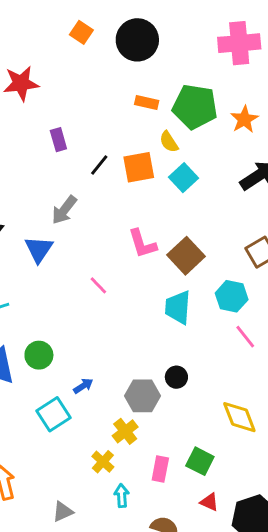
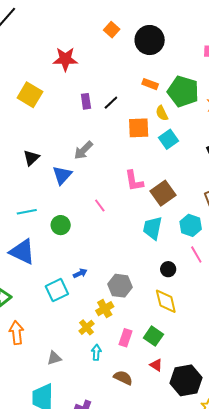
black line: (99, 165) -> (111, 103), moved
green circle: (39, 355) -> (61, 225), moved
black circle: (176, 377) -> (168, 269), moved
yellow diamond: (239, 417) -> (166, 301), moved

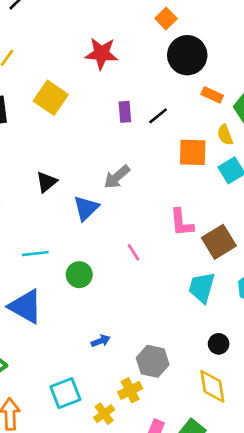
black circle: (150, 40) -> (187, 55), moved
cyan square: (57, 290) -> (65, 393), moved

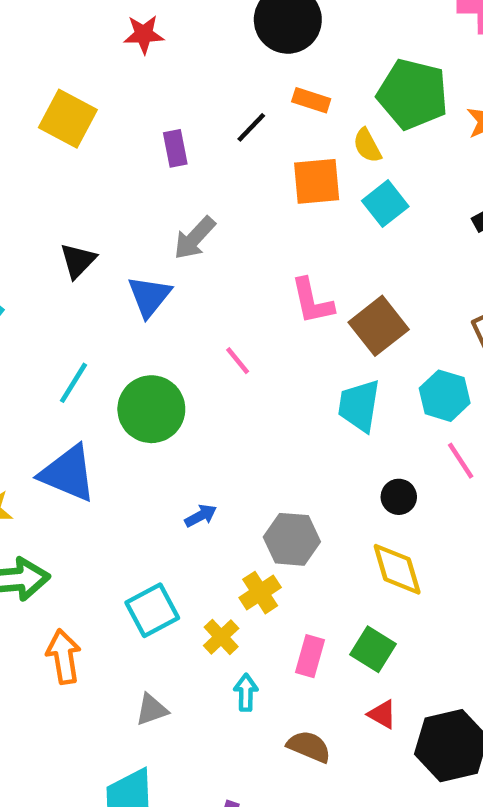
red star: (101, 54) -> (144, 34), size x0.7
orange rectangle: (212, 95) -> (311, 100), moved
purple rectangle: (125, 112) -> (175, 148), moved
cyan line: (35, 254) -> (74, 383), turned -45
green circle: (79, 275) -> (151, 409), size x1.5

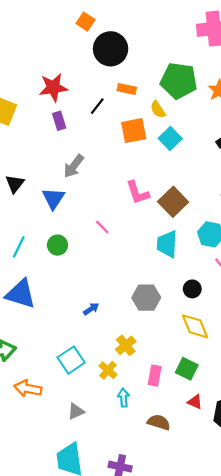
red star: (144, 34) -> (53, 87), moved, size x1.4
green circle: (151, 409) -> (57, 245), moved, size x0.6
gray hexagon: (292, 539) -> (146, 298), moved
orange arrow: (64, 657) -> (28, 388), turned -64

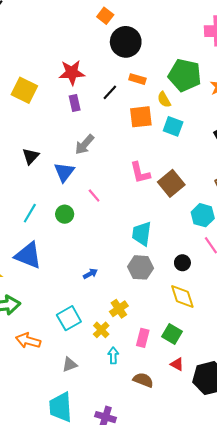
cyan square: (170, 139) -> (173, 126), turned -30
pink line: (102, 227) -> (94, 195), moved
cyan trapezoid: (167, 244) -> (142, 234), moved

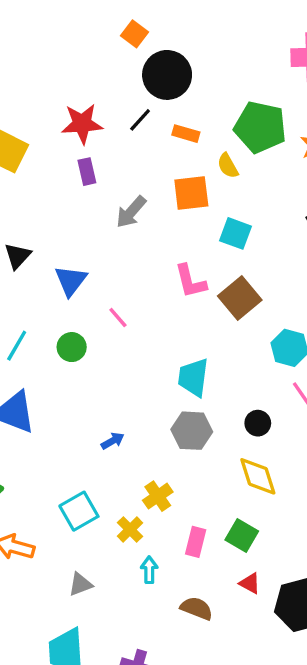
black line: (110, 92) -> (140, 120), moved
cyan square: (173, 126) -> (236, 233), moved
gray arrow: (85, 144) -> (131, 212), moved

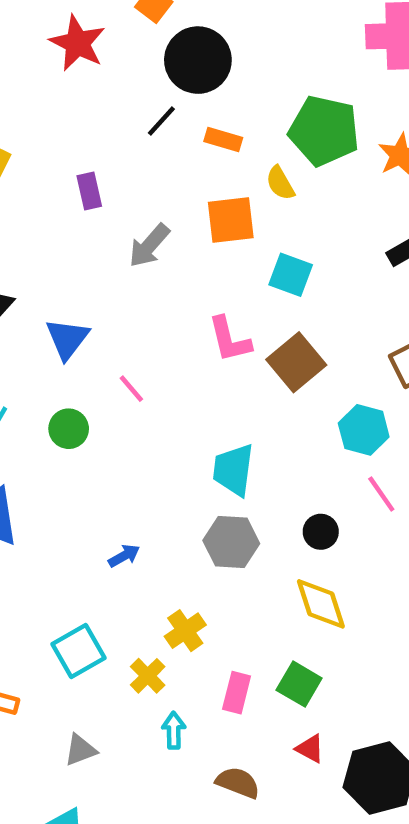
red star: (82, 124) -> (77, 43), moved, turned 30

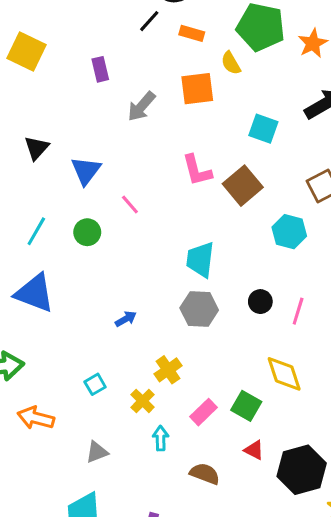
cyan square: (291, 275) -> (263, 129), moved
pink line: (381, 494) -> (298, 311), moved, turned 52
yellow diamond: (321, 604) -> (284, 374), moved
cyan square: (78, 651) -> (95, 384), size x0.6
pink rectangle: (237, 693) -> (203, 412), turned 32

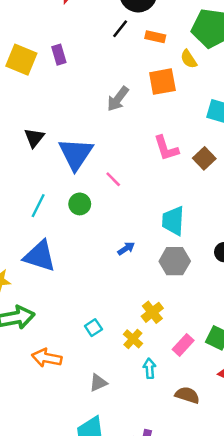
purple rectangle: (100, 69) -> (59, 55), moved
blue triangle: (86, 171) -> (76, 154), size x1.4
brown square: (243, 186) -> (204, 158), size x0.7
blue arrow: (126, 319) -> (126, 249), moved

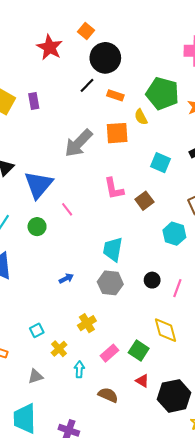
gray arrow: (118, 99) -> (79, 143), size x1.4
blue arrow: (126, 249) -> (66, 278), moved
yellow cross: (133, 339) -> (59, 349), moved

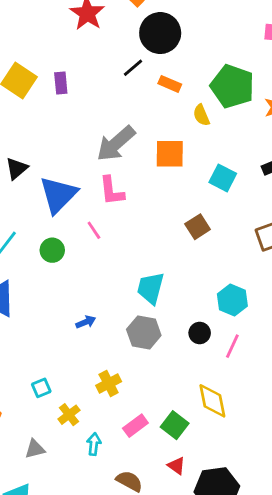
orange square: (117, 133) -> (170, 154), moved
pink L-shape: (114, 189) -> (112, 191), moved
cyan hexagon: (174, 234) -> (232, 300), moved

